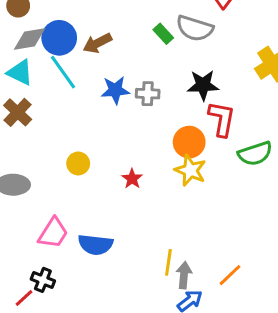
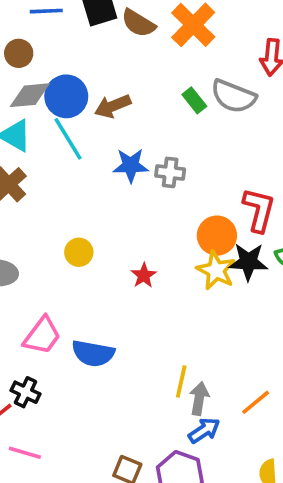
black star: (203, 85) -> (248, 262), moved

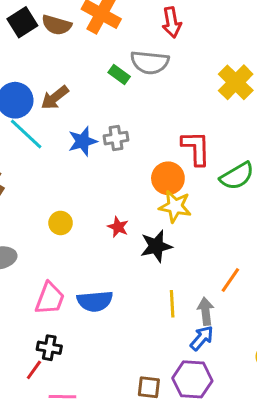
black star: (248, 262) -> (156, 246), moved
gray arrow: (199, 399) -> (206, 311), moved
orange line: (256, 402) -> (230, 280), moved

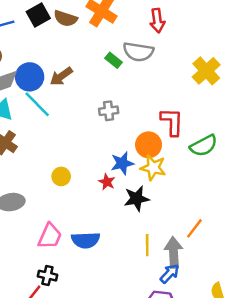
blue star: (83, 141) -> (122, 163), moved
gray arrow: (206, 311) -> (174, 252), size x1.4

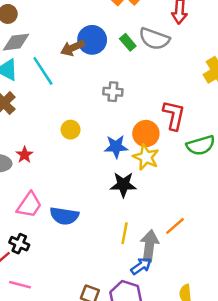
blue circle: (30, 77) -> (92, 40), moved
yellow circle: (61, 176) -> (71, 130), moved
red star: (107, 182) -> (25, 155), moved

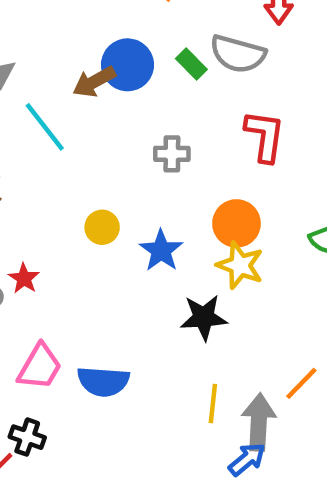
red L-shape: (174, 115) -> (265, 136), moved
blue star: (116, 147) -> (161, 251), moved, turned -30

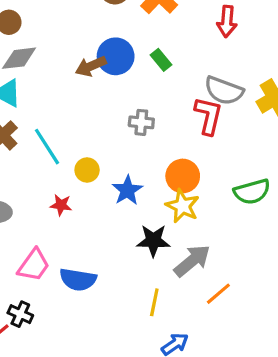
gray semicircle: (238, 54) -> (224, 91), moved
cyan line: (45, 127) -> (47, 147), moved
red star: (24, 278) -> (61, 205), moved, turned -30
gray arrow: (259, 422) -> (192, 261), moved, turned 42

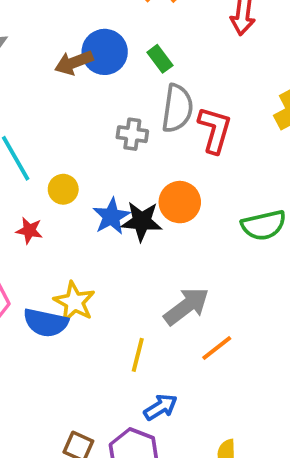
gray semicircle: (224, 91) -> (177, 108), moved, turned -105
yellow star: (182, 206) -> (74, 302), moved
black star: (153, 241) -> (142, 221), moved

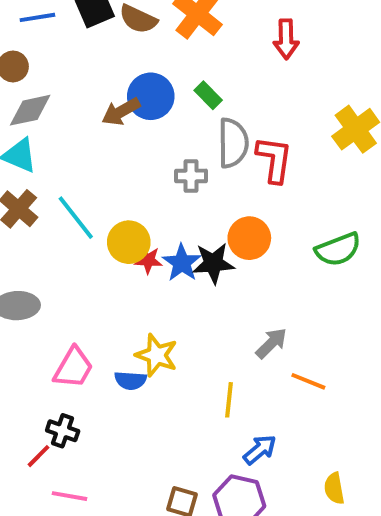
yellow circle: (63, 189) -> (129, 242), size x1.4
red star: (29, 231) -> (148, 260), moved
gray arrow: (186, 306) -> (271, 343), size x0.7
blue semicircle: (46, 323) -> (131, 380), size x0.7
orange line: (217, 348) -> (308, 381), turned 68

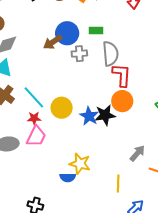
green rectangle: (208, 95) -> (96, 31), turned -40
red L-shape: (274, 159) -> (122, 75), moved
gray cross: (191, 176) -> (79, 54), moved
red star: (148, 260) -> (34, 118), moved
pink trapezoid: (73, 368) -> (36, 136), moved

